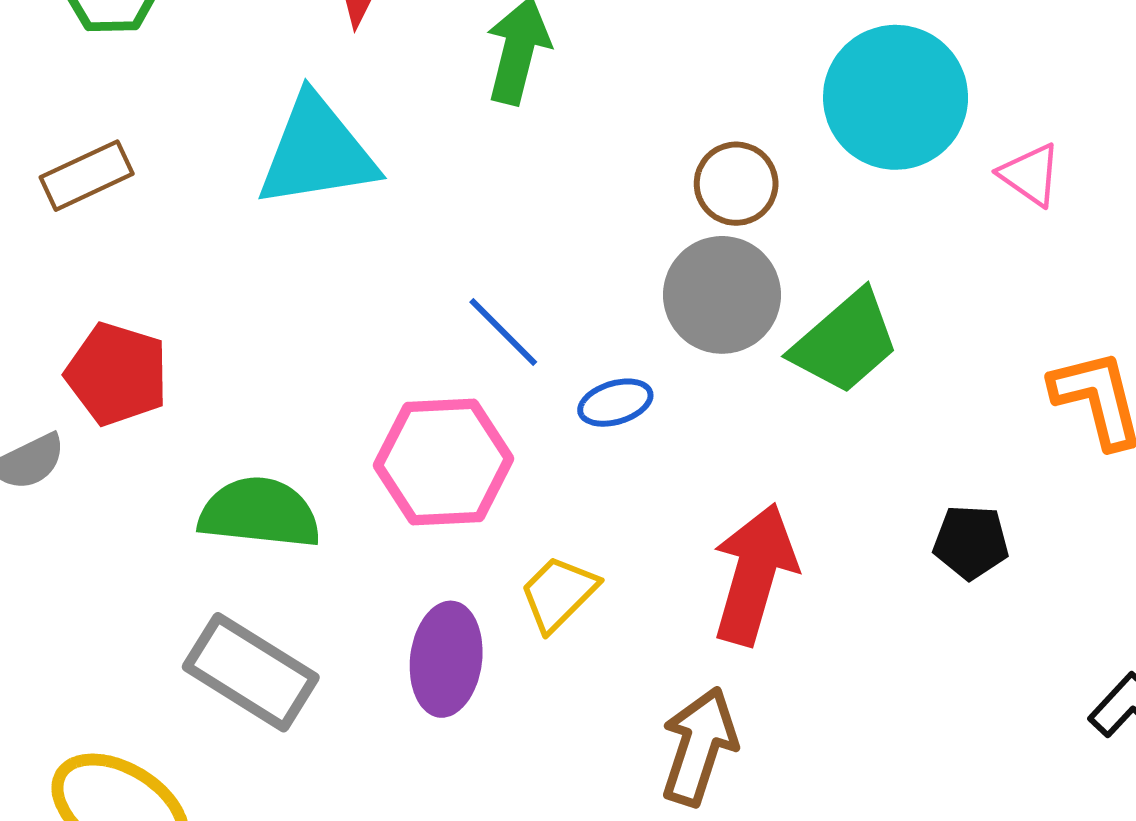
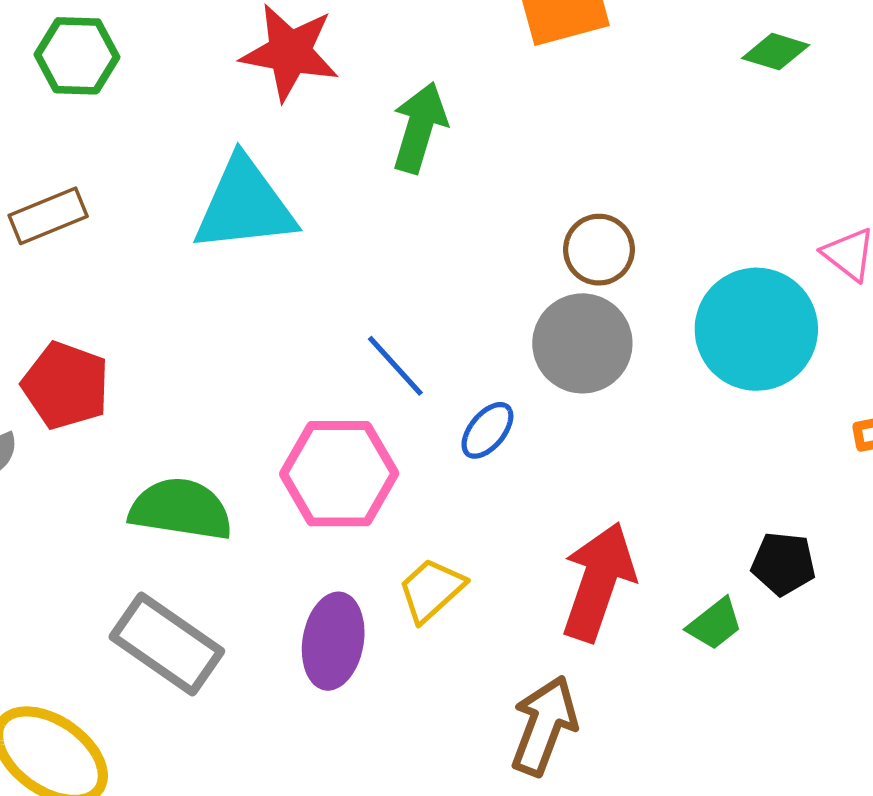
cyan circle: (896, 97) -> (756, 329), moved
green trapezoid: (845, 342) -> (715, 624), moved, size x0.6
blue ellipse: (615, 403) -> (487, 430), turned -36

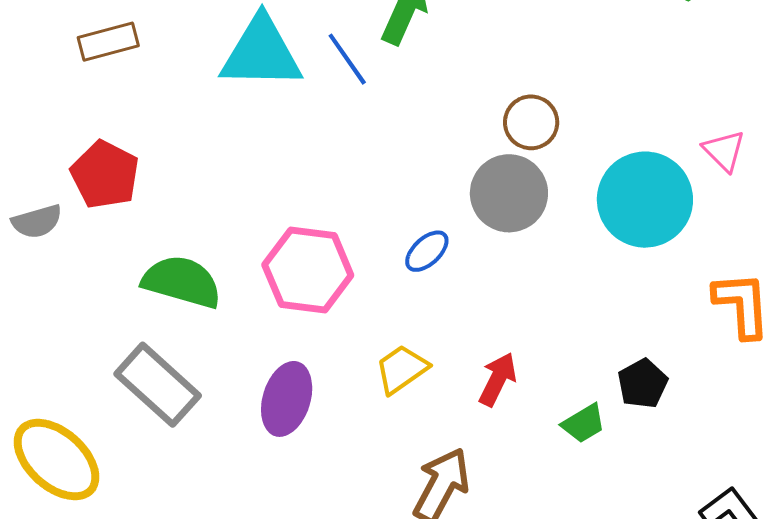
blue line: (395, 366) -> (347, 59), moved
black pentagon: (783, 564) -> (643, 384), turned 30
red arrow: (598, 582) -> (498, 379), size x0.6
yellow trapezoid: (431, 590) -> (402, 369), moved

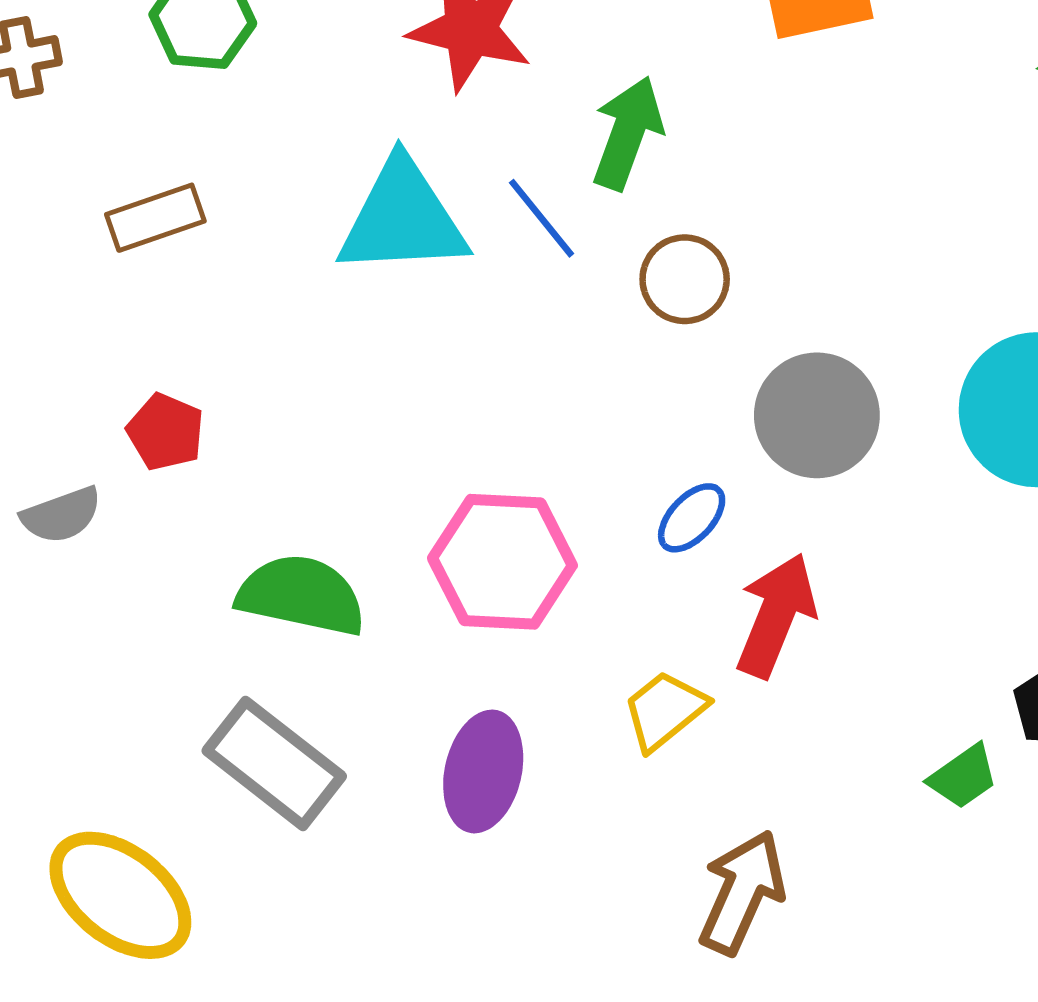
brown circle: (531, 122) -> (685, 279), moved
red pentagon: (105, 175) -> (165, 432), size x0.7
red arrow: (498, 379) -> (776, 615), moved, size x1.4

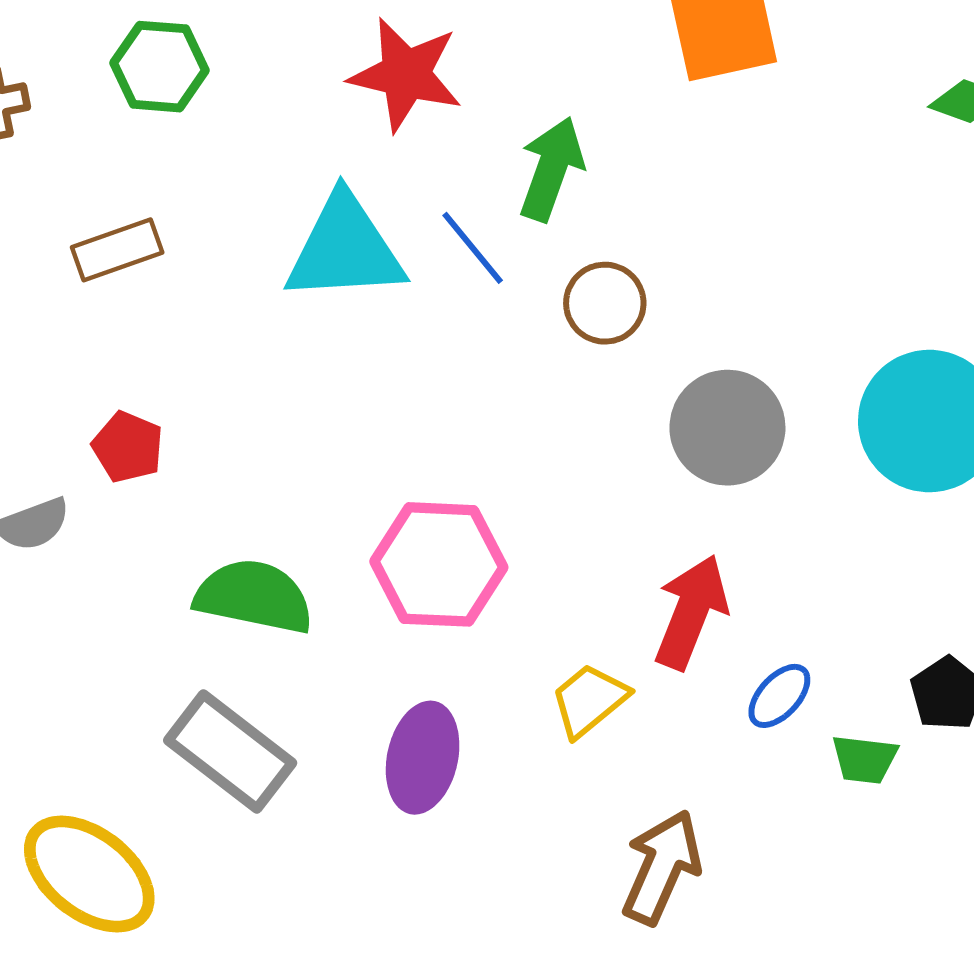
blue ellipse: (692, 518) -> (779, 696), moved
green trapezoid: (963, 777) -> (865, 759), turned 42

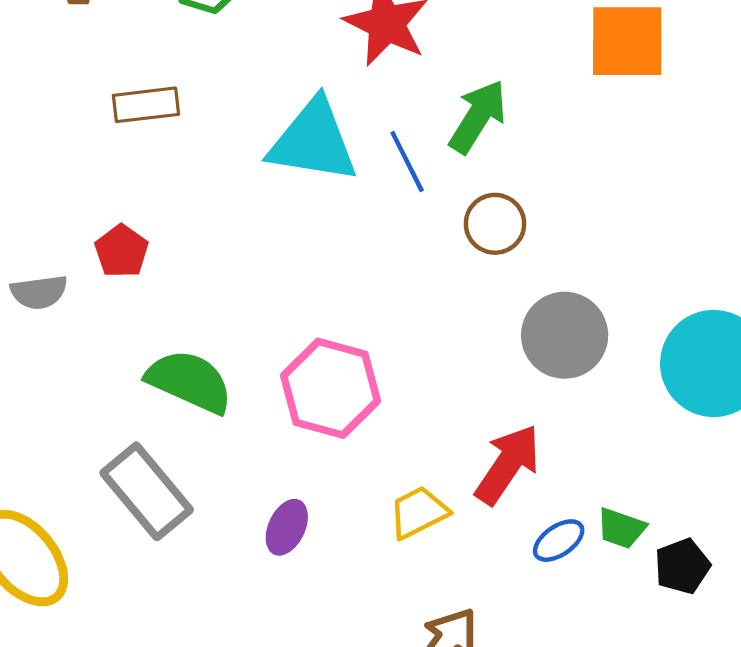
purple ellipse: (423, 758) -> (287, 527), size x0.7
green trapezoid: (865, 759) -> (621, 528), moved

